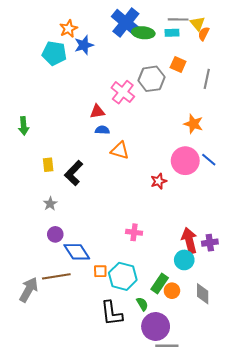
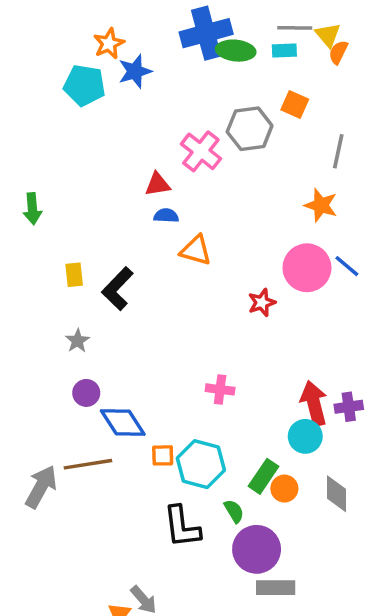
blue cross: (126, 23) -> (206, 33), turned 36
gray line: (207, 79) -> (338, 151), moved

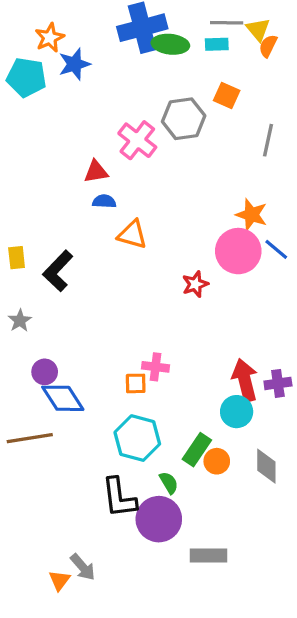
orange star: (321, 205) -> (251, 215), moved
purple circle: (86, 393) -> (45, 372), moved
orange square: (163, 455) -> (136, 383), moved
purple circle: (257, 549) -> (159, 519), moved

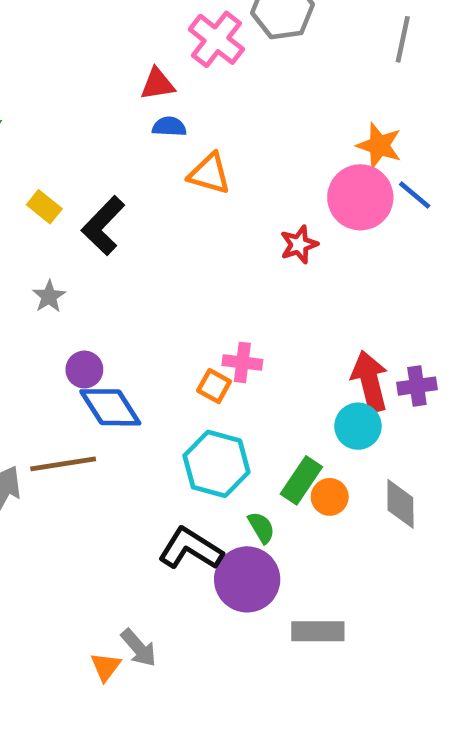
yellow rectangle: (17, 258) -> (44, 207), turned -45
orange square: (136, 383) -> (214, 386), turned 30
black L-shape: (119, 498) -> (191, 549), turned 129

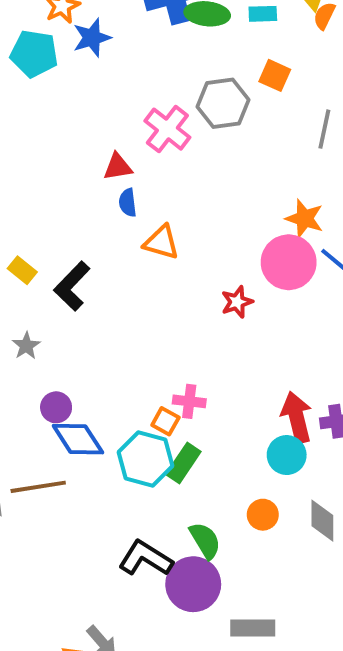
blue semicircle: (169, 127) -> (128, 203), turned -100
cyan hexagon: (216, 464) -> (146, 459), moved
green rectangle: (301, 480) -> (183, 463), moved
green semicircle: (261, 528) -> (205, 540), size x1.4

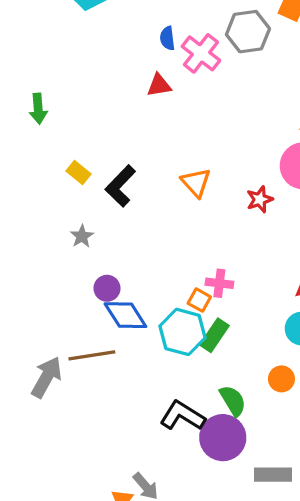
blue semicircle: (128, 203) -> (167, 38), moved
orange triangle: (161, 242) -> (196, 183), moved, turned 32

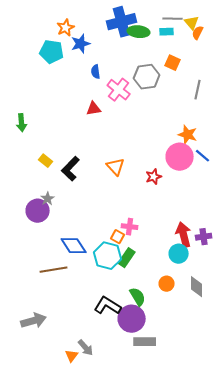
blue semicircle: (167, 38) -> (96, 72), moved
purple circle: (107, 288) -> (38, 211), moved, size x1.5
gray arrow: (47, 377) -> (34, 321), moved, turned 45
gray rectangle: (273, 475) -> (145, 342), moved

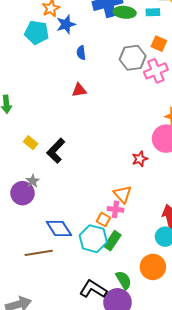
pink cross: (119, 90) -> (156, 71), moved, turned 30
orange triangle: (116, 167) -> (123, 194), moved
orange circle: (167, 284) -> (153, 267), size x1.6

